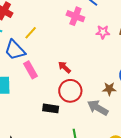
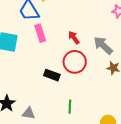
gray arrow: (98, 108) -> (103, 45), moved

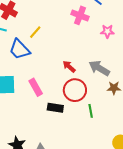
pink rectangle: (40, 33) -> (36, 87), moved
green line: (70, 107) -> (91, 111), moved

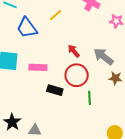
yellow line: (35, 32) -> (55, 15), moved
pink rectangle: (36, 87) -> (38, 67), turned -66

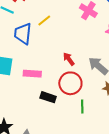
yellow line: (55, 15) -> (44, 21), moved
blue trapezoid: (27, 28) -> (23, 34), turned 40

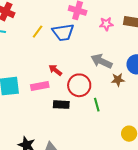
blue trapezoid: (23, 34) -> (63, 32), moved, turned -90
red arrow: (69, 59) -> (55, 70), moved

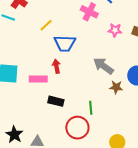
blue trapezoid: (63, 32) -> (65, 43), moved
red arrow: (55, 70) -> (56, 66), turned 32
red circle: (79, 85) -> (77, 128), moved

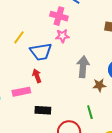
pink star: (115, 30) -> (62, 36), moved
gray arrow: (103, 66) -> (83, 67), turned 70
green line: (91, 108) -> (90, 112), moved

